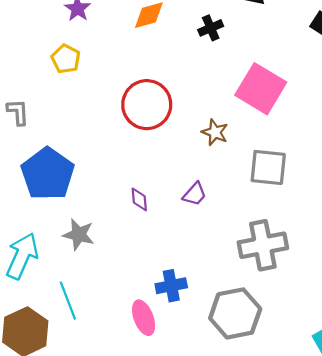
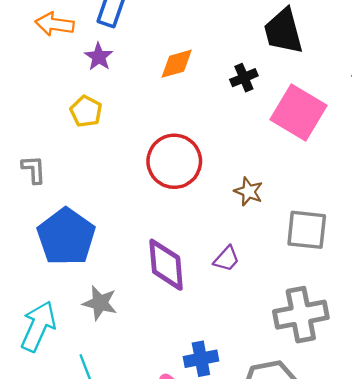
pink square: (261, 89) -> (299, 112), moved
purple diamond: (139, 199) -> (166, 265), size x2.0

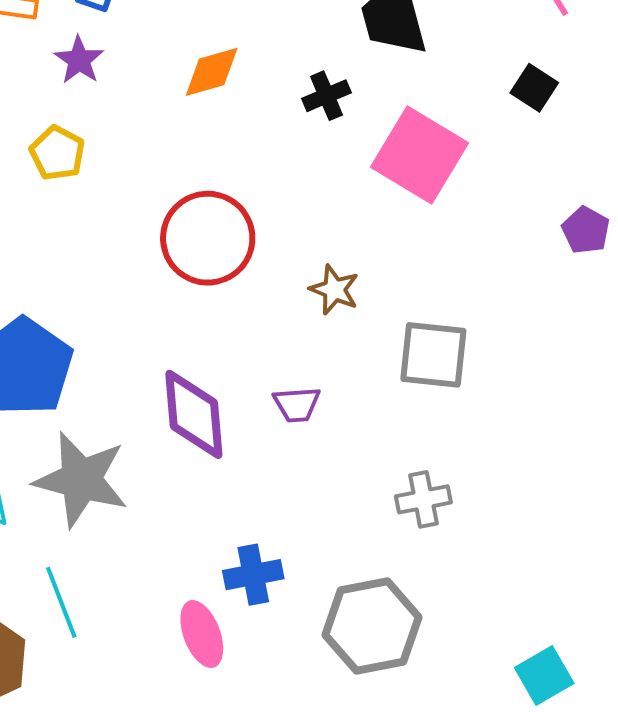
purple trapezoid: (227, 259) -> (297, 404), turned 44
gray star: (100, 303) -> (81, 480), size x1.6
gray cross: (301, 315) -> (423, 499), size x0.6

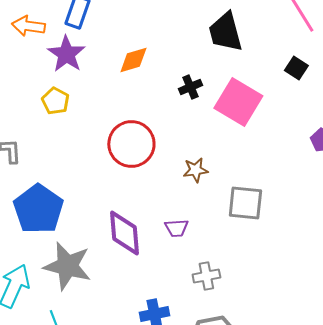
purple star: (79, 60) -> (66, 54), size x1.5
black cross: (326, 96) -> (190, 87), moved
brown star: (334, 290) -> (195, 170), turned -30
gray cross: (423, 499) -> (206, 276), moved

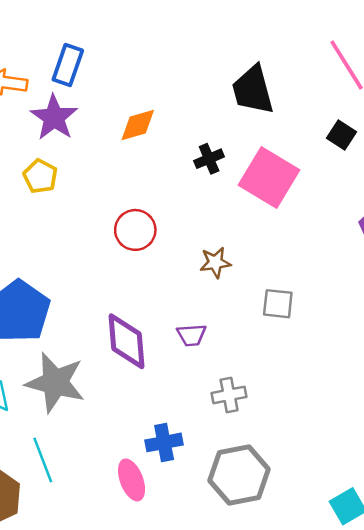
red circle: (131, 144) -> (135, 230), size x0.7
gray square: (245, 203) -> (278, 304), size x0.7

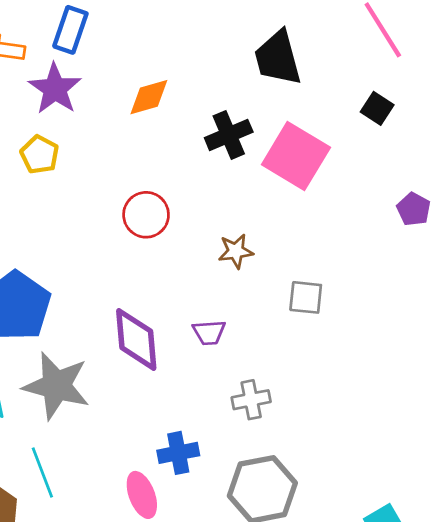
black cross: (209, 159) -> (229, 135), size x1.4

